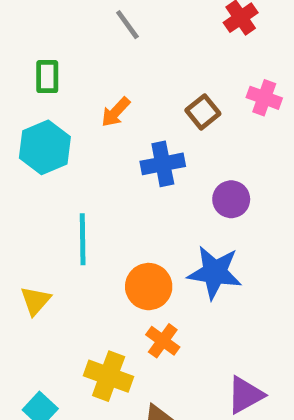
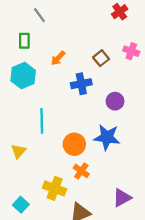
gray line: (127, 25) -> (39, 15), moved

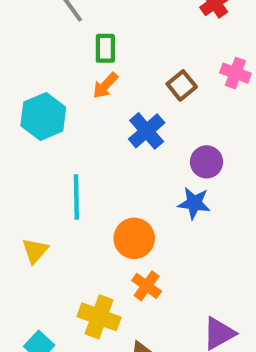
green rectangle: (24, 41) -> (105, 48), moved
blue cross: (81, 84) -> (147, 131), turned -30
blue star: (107, 137) -> (194, 203), moved, size x0.7

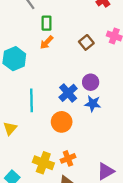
blue cross: (147, 131) -> (68, 93), moved
purple circle: (207, 162) -> (91, 82), moved
orange cross: (147, 286) -> (68, 158), moved, turned 32

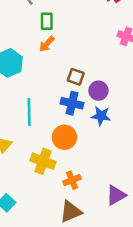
brown square: (86, 42) -> (76, 77), moved, turned -32
blue cross: (68, 93) -> (72, 103), turned -36
yellow cross: (43, 163) -> (43, 161), moved

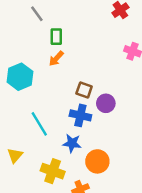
cyan line: (29, 112) -> (39, 124), turned -30
blue star: (101, 116) -> (72, 143), moved
orange circle: (64, 137) -> (97, 161), moved

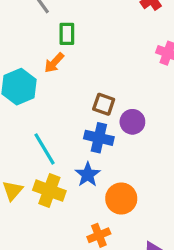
orange arrow: (56, 59) -> (54, 63), moved
blue star: (72, 143) -> (88, 175), turned 30
yellow cross: (53, 171) -> (49, 191), moved

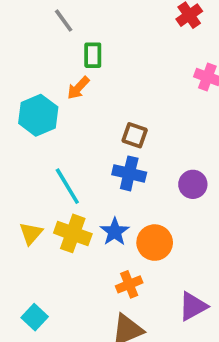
purple circle: (132, 122) -> (193, 184), moved
blue star: (88, 175) -> (115, 232), moved

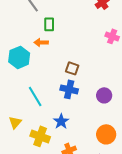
orange arrow: (78, 88) -> (41, 42), turned 48
yellow cross: (73, 233) -> (40, 136), moved
orange circle: (155, 243) -> (106, 134), moved

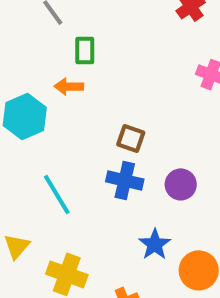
purple circle: (104, 95) -> (181, 184), moved
blue star: (61, 121) -> (155, 244), moved

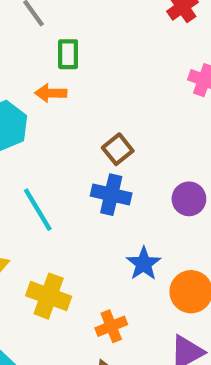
brown square: (131, 138) -> (118, 149), turned 32
purple circle: (181, 184) -> (189, 199), moved

